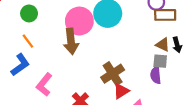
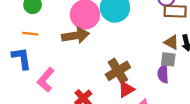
orange line: (28, 41) -> (30, 34), turned -48
brown arrow: (71, 41) -> (75, 36), turned -95
blue L-shape: (20, 65) -> (22, 58), turned -65

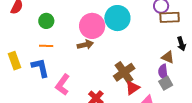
brown arrow: (75, 36) -> (85, 45), size x0.7
brown triangle: (171, 42) -> (168, 57), moved
gray square: (168, 59) -> (166, 83), moved, turned -32

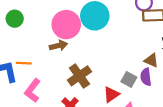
orange line: (46, 46) -> (24, 63), moved
brown cross: (124, 72) -> (79, 76), moved
gray square: (166, 83) -> (129, 79), moved, turned -32

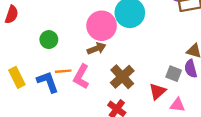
green circle: (15, 19) -> (49, 40), moved
pink L-shape: (33, 91) -> (81, 77), moved

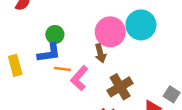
brown arrow: (96, 48) -> (100, 53), turned 84
blue L-shape: (48, 82) -> (49, 53), moved, turned 90

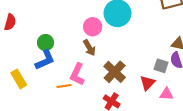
pink circle: (110, 32) -> (93, 27), size x0.7
orange line: (63, 69) -> (64, 86), moved

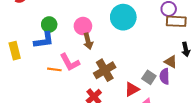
pink circle: (93, 27) -> (83, 26), moved
pink L-shape: (77, 74) -> (70, 62), turned -70

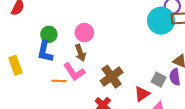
cyan circle: (123, 17) -> (161, 21), moved
blue L-shape: (44, 40) -> (45, 51), turned 115
brown arrow: (88, 41) -> (80, 53), moved

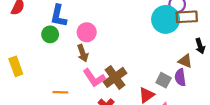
blue L-shape: (45, 51) -> (58, 16), moved
pink L-shape: (74, 72) -> (94, 78), moved
orange line: (59, 81) -> (60, 92), moved

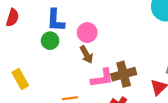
brown cross: (115, 77) -> (124, 74), turned 30
pink L-shape: (94, 78) -> (102, 78), turned -55

